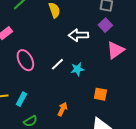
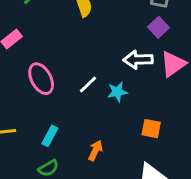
white arrow: (78, 35) -> (138, 60), moved
cyan rectangle: (21, 99) -> (50, 136), moved

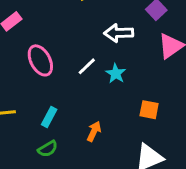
white arrow: (138, 60) -> (119, 33), moved
cyan star: (117, 92) -> (116, 74), turned -30

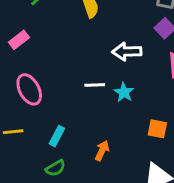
pink ellipse: (40, 60) -> (29, 89), moved
white line: (87, 66) -> (95, 85), turned 42

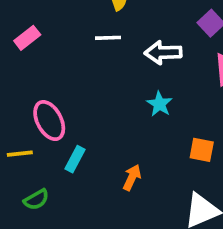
white line: (95, 85) -> (108, 38), moved
pink ellipse: (29, 89) -> (49, 121), moved
green semicircle: (55, 168) -> (36, 200), moved

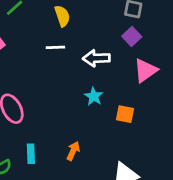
orange square: (202, 150) -> (125, 114), moved
cyan rectangle: (75, 159) -> (31, 154), moved, turned -30

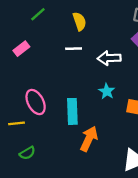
orange arrow: (73, 151) -> (89, 139), size x1.5
cyan rectangle: (31, 154) -> (72, 111), moved, size x1.5

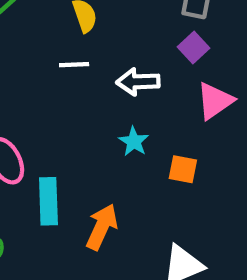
cyan rectangle: (72, 111) -> (48, 201), moved

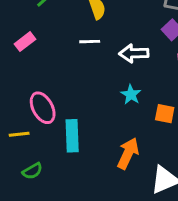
orange arrow: (102, 227) -> (128, 153), moved

